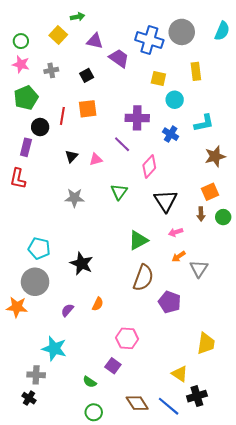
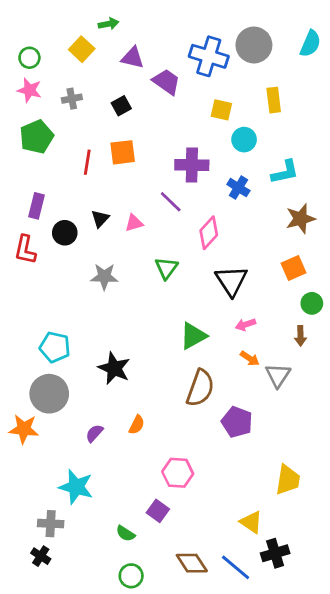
black circle: (40, 127) -> (65, 233), moved
brown arrow: (201, 214) -> (301, 336), moved
orange arrow: (179, 257) -> (250, 358), turned -112

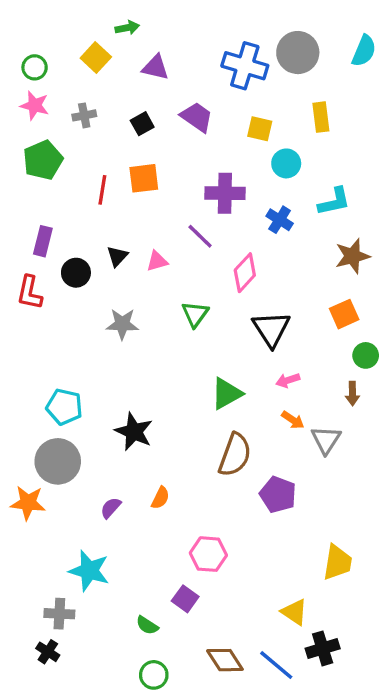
purple trapezoid: (166, 82) -> (197, 117), moved

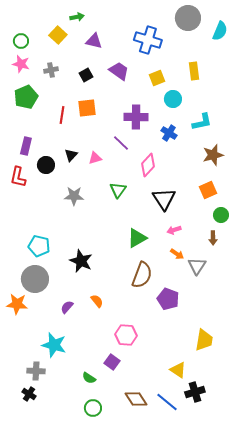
gray circle: (298, 53) -> (188, 18), moved
yellow square: (260, 129) -> (157, 78), turned -35
orange semicircle: (160, 498) -> (97, 301), turned -64

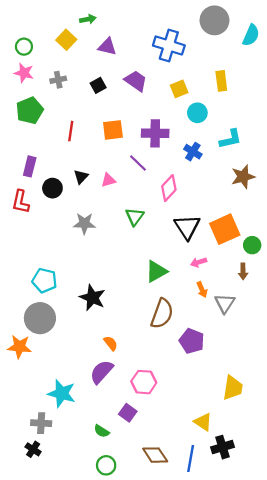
orange square: (87, 108) -> (113, 130), moved
orange square: (208, 190) -> (225, 229), moved, size x1.5
orange arrow: (177, 254) -> (202, 290), turned 32
purple semicircle: (67, 307) -> (102, 372), moved, size x1.6
blue line: (167, 402) -> (191, 458), turned 60

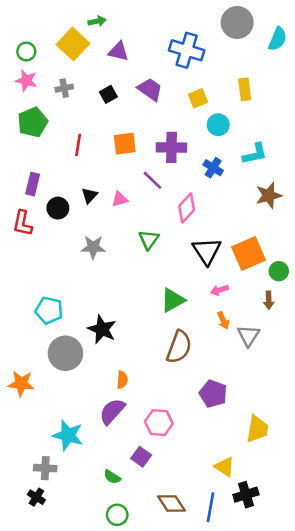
yellow square: (66, 40) -> (73, 44), size x1.4
gray circle: (40, 318) -> (65, 353), moved
purple pentagon: (192, 341) -> (213, 394), moved
orange semicircle: (111, 343) -> (122, 380), turned 42

